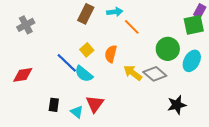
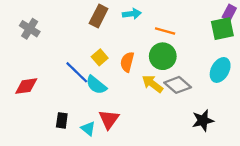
gray cross: (26, 25) -> (30, 29), turned -30
orange line: (132, 27) -> (165, 31), moved, turned -30
green circle: (168, 49) -> (163, 56), moved

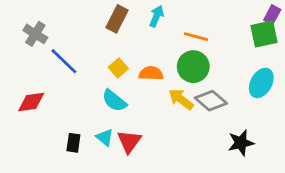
cyan arrow: (132, 14) -> (156, 16), turned -60
orange semicircle: (127, 62) -> (151, 73), turned 78
blue line: (77, 72) -> (64, 61), moved
cyan triangle: (88, 128) -> (105, 137), moved

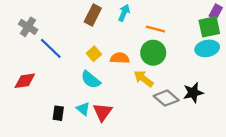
cyan ellipse: (261, 83) -> (207, 48), moved, turned 50
gray diamond: (211, 101) -> (166, 98), moved
black star: (241, 143) -> (193, 93), moved

